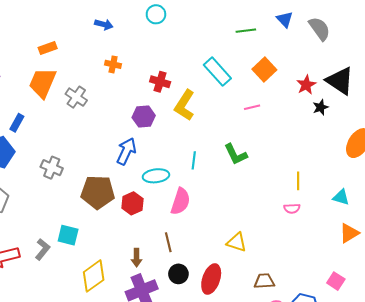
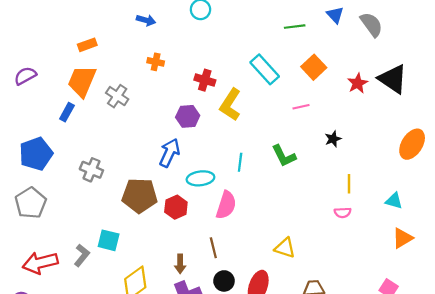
black star: (321, 107) -> (333, 139), moved
blue rectangle: (17, 123) -> (67, 112), moved

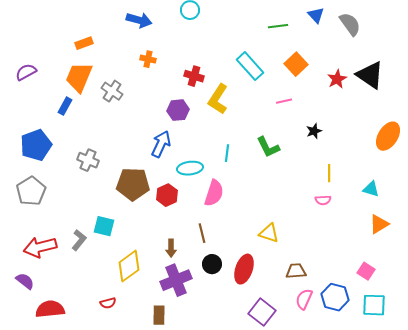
blue arrow: (146, 20) -> (139, 20), size x1.4

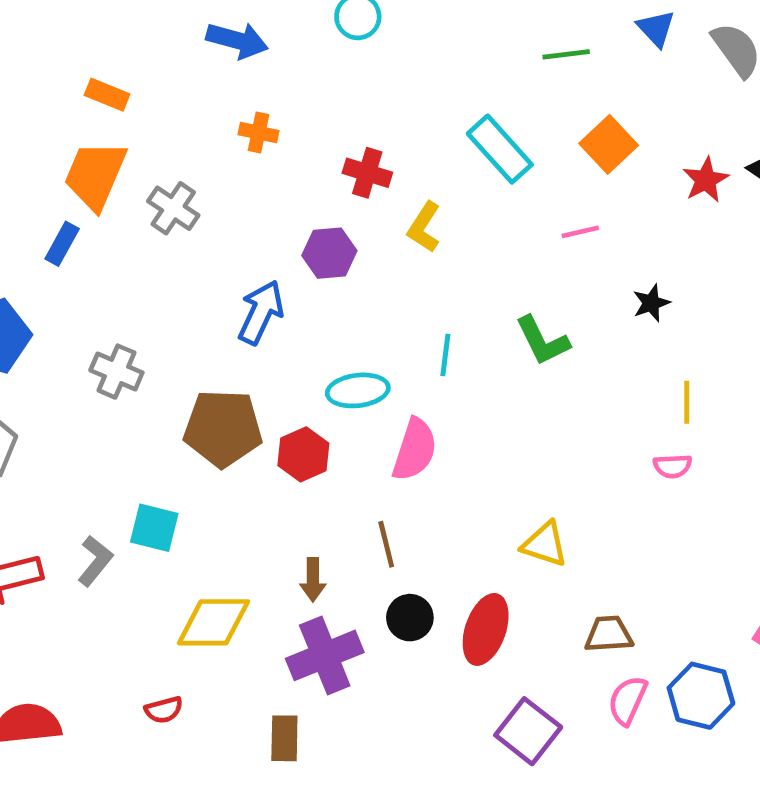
orange rectangle: (84, 43) -> (107, 95), turned 42
yellow L-shape: (218, 99) -> (424, 227), size x0.7
blue arrow: (161, 144) -> (261, 312), moved
yellow diamond: (129, 266) -> (213, 622), turned 36

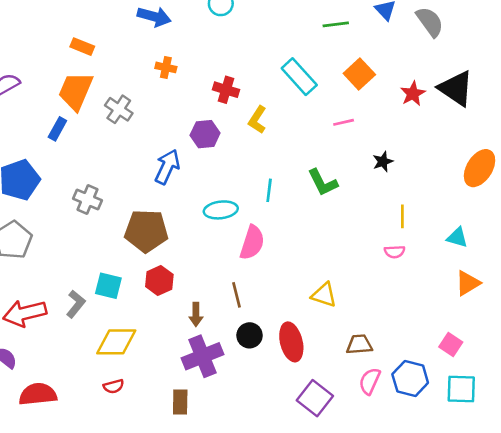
red hexagon: (303, 454) -> (159, 280), moved
yellow diamond: (213, 622) -> (116, 342), moved
red ellipse: (486, 629) -> (291, 342), turned -33

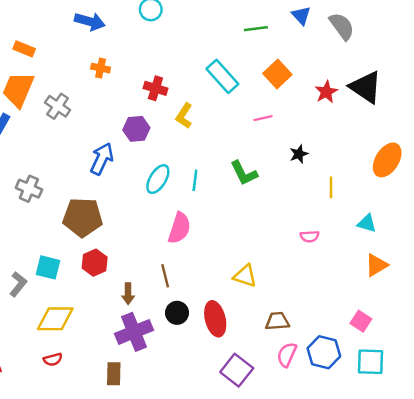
cyan ellipse: (221, 210) -> (158, 179), moved, turned -52
yellow line: (402, 216) -> (331, 187), moved

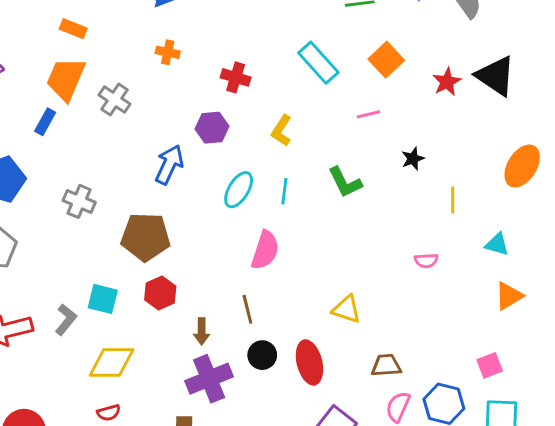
yellow L-shape: (184, 116) -> (281, 131), moved
pink square: (361, 321) -> (490, 365), turned 36

